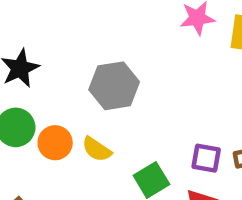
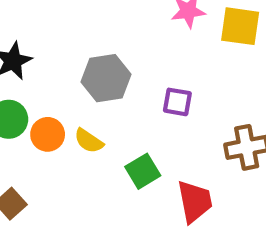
purple square: (206, 158) -> (177, 102), moved

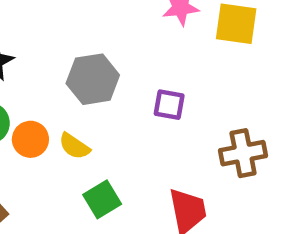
green square: (143, 171) -> (102, 199), moved

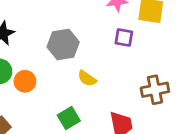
purple square: (169, 105) -> (124, 37), moved
yellow semicircle: (74, 146) -> (87, 78), moved

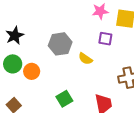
yellow semicircle: (87, 78) -> (85, 59), moved

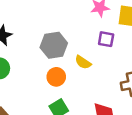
orange circle: (32, 71) -> (56, 77), moved

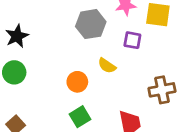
gray hexagon: (54, 45) -> (91, 24), moved

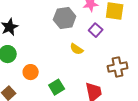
purple square: (132, 40) -> (96, 30), turned 32
orange circle: (77, 82) -> (31, 72), moved

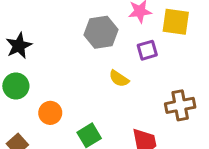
purple square: (96, 30) -> (147, 50), turned 32

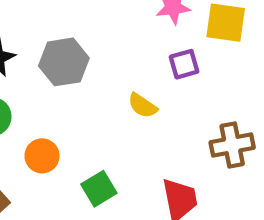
gray hexagon: (101, 32) -> (64, 62), moved

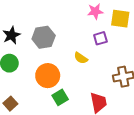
orange circle: (42, 156) -> (48, 76), moved, size x1.5

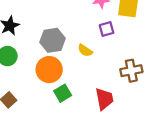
gray hexagon: (44, 37) -> (52, 40), moved

